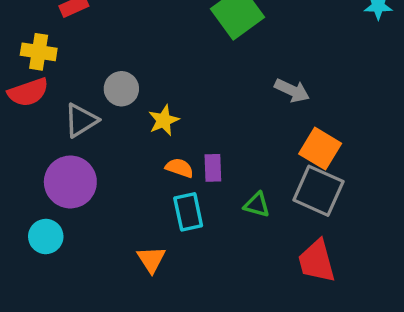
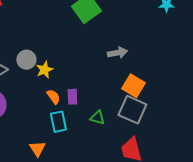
gray circle: (121, 89) -> (26, 60), moved
gray arrow: (292, 90) -> (117, 53), turned -36
orange semicircle: (179, 168) -> (53, 97), turned 35

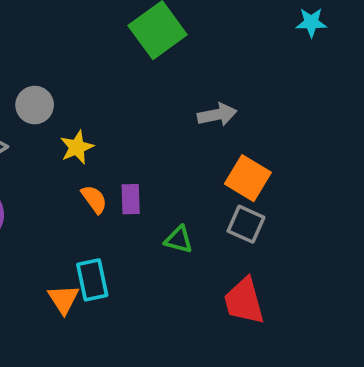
gray circle: (26, 60) -> (35, 105), moved
gray square: (132, 110) -> (246, 224), size x0.7
cyan rectangle: (58, 122) -> (92, 280), moved

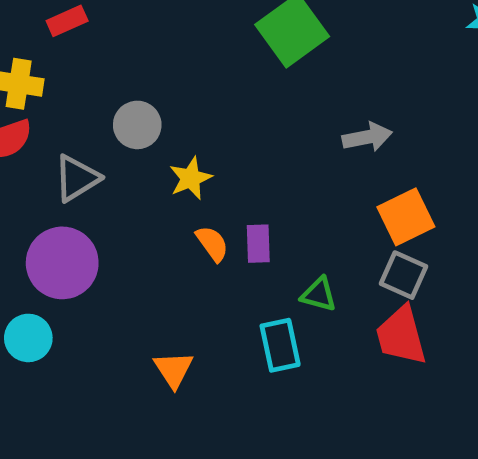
orange square: (248, 178) -> (406, 217), turned 33
cyan rectangle: (92, 280) -> (280, 345), moved
red trapezoid: (244, 301) -> (401, 336), moved

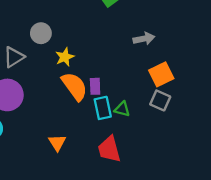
orange semicircle: (212, 244) -> (75, 86), size x1.8
red trapezoid: (401, 336) -> (109, 149), moved
cyan rectangle: (280, 345) -> (103, 108), moved

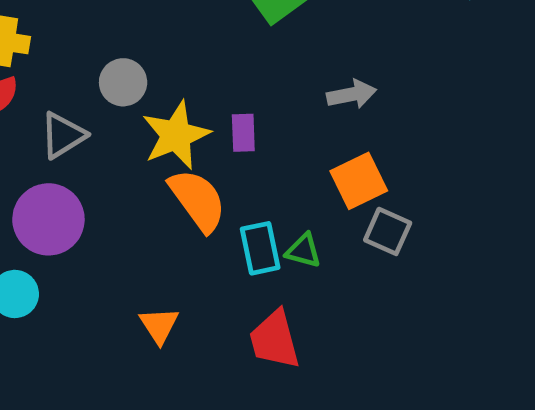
yellow star: (65, 57) -> (176, 135), size x1.6
orange square: (161, 74) -> (359, 181), moved
purple rectangle: (95, 86) -> (243, 133), moved

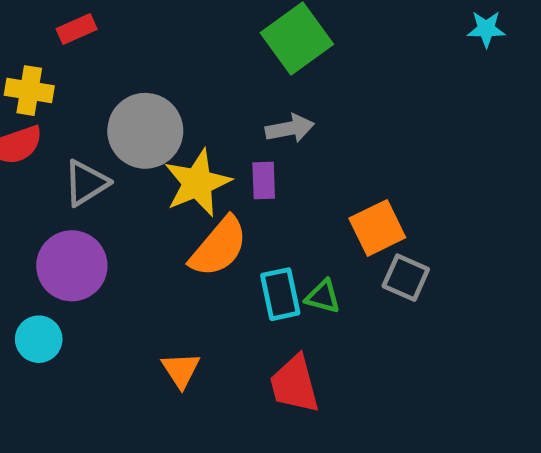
gray circle: (123, 82) -> (145, 131), size x1.6
gray arrow: (352, 94) -> (290, 128), moved
orange semicircle: (198, 200) -> (219, 247), turned 76

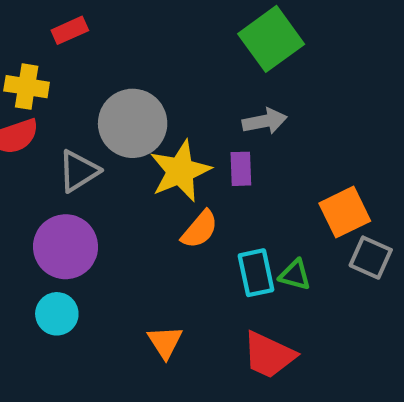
orange semicircle: (219, 247) -> (200, 229), size x0.7
cyan circle: (39, 339) -> (57, 314), moved
red trapezoid: (294, 384) -> (269, 355), turned -50

